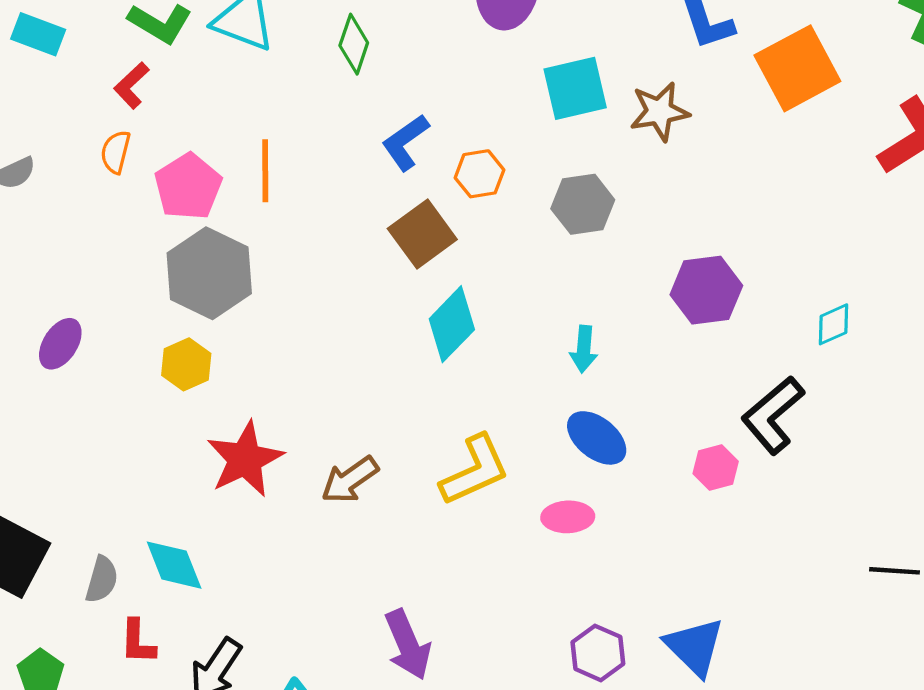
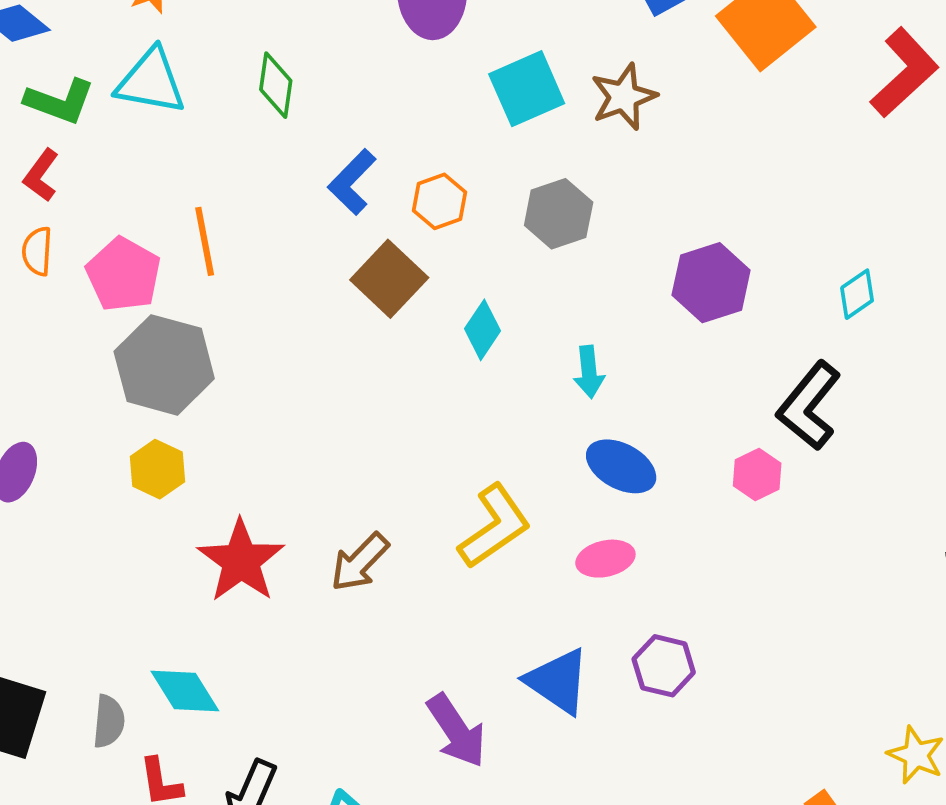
cyan diamond: (452, 324) -> (482, 330), moved, size x0.7
blue triangle: (695, 647) -> (558, 681), moved
purple hexagon: (598, 653) -> (664, 666), moved

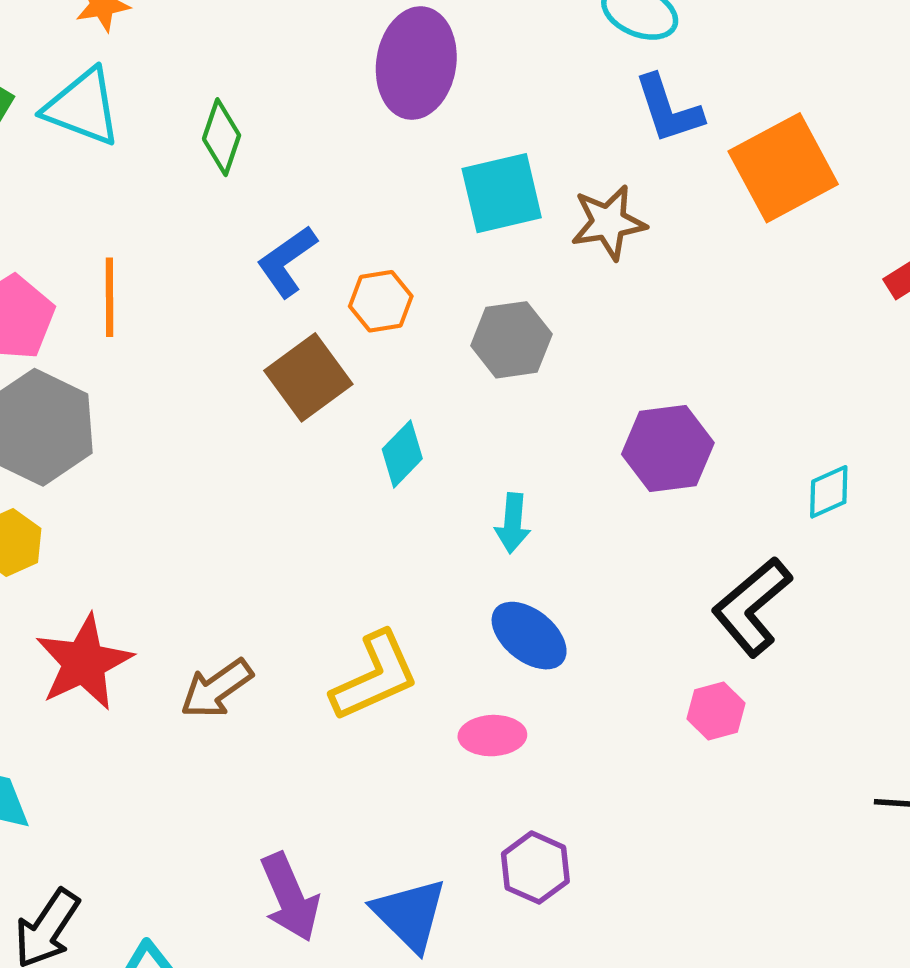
pink hexagon: (757, 475) -> (716, 711), moved
blue triangle: (558, 681) -> (410, 914), moved

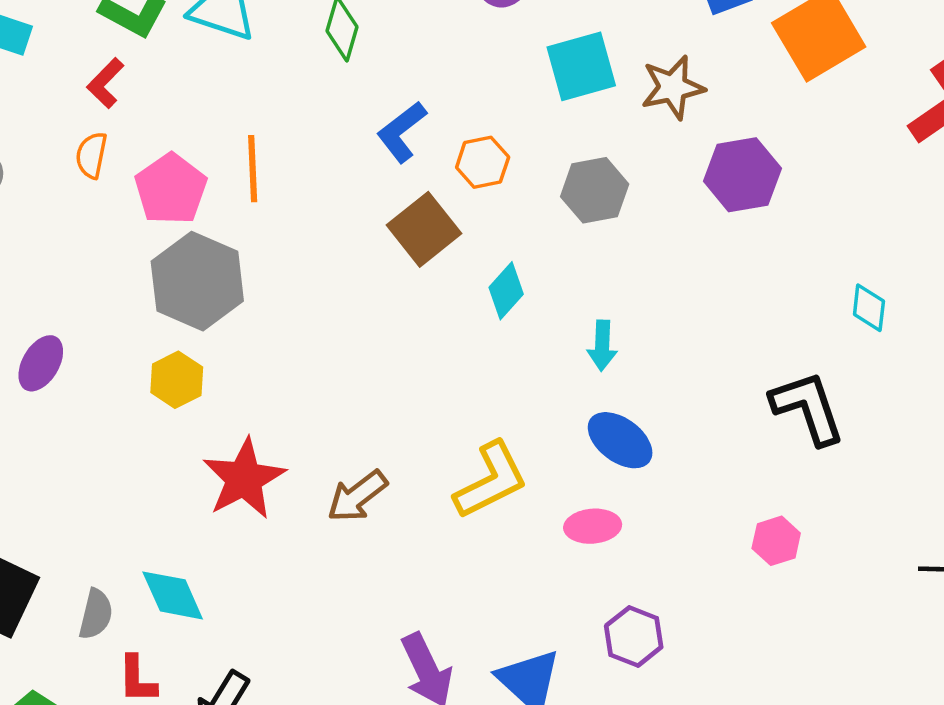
purple hexagon: (668, 449) -> (742, 175), moved
cyan diamond: (829, 492) -> (869, 308), turned -57
black L-shape: (752, 607) -> (808, 408), turned 114
pink hexagon: (716, 711) -> (776, 541), moved

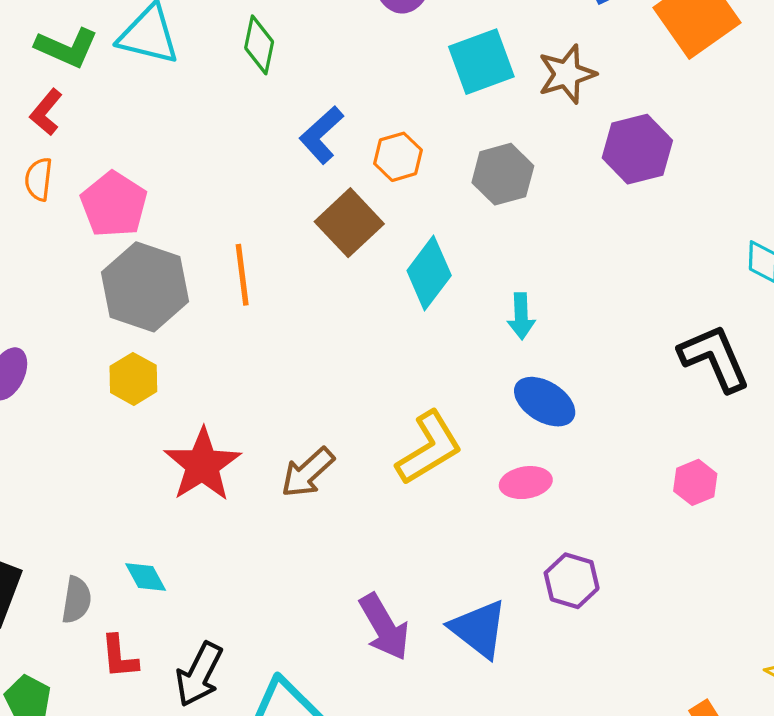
orange line: (253, 169) -> (242, 275), moved
cyan diamond: (506, 291) -> (429, 273), size x1.4
cyan diamond: (173, 595) -> (146, 577), size x0.7

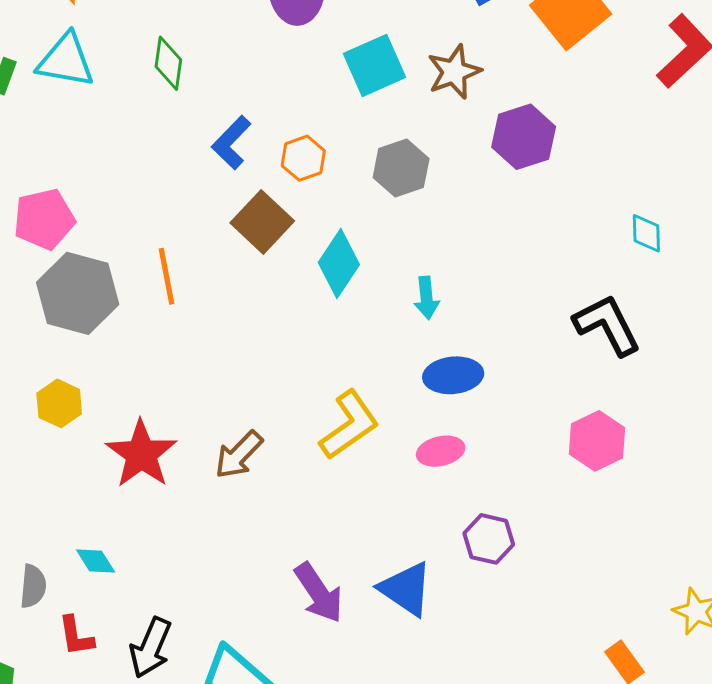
pink pentagon: (114, 204) -> (44, 219), turned 30
yellow hexagon: (133, 379) -> (59, 403), moved
blue ellipse: (545, 402) -> (453, 375), turned -34
pink hexagon: (695, 482) -> (597, 441), size x1.4

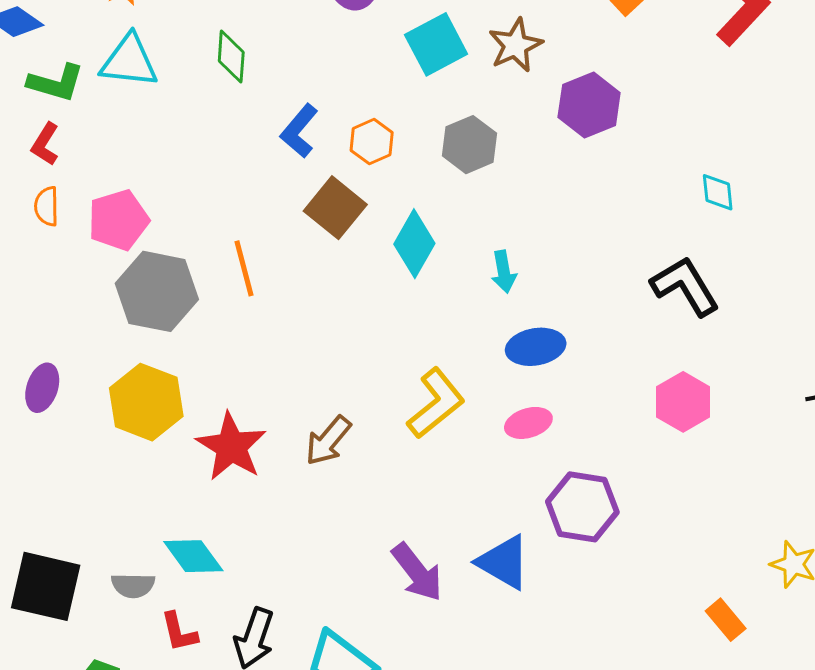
yellow hexagon: (59, 403) -> (146, 402), size x1.6
purple hexagon: (489, 539) -> (582, 507), size x1.4
cyan diamond: (96, 561) -> (193, 556), size x1.5
gray semicircle: (33, 586) -> (133, 585), turned 90

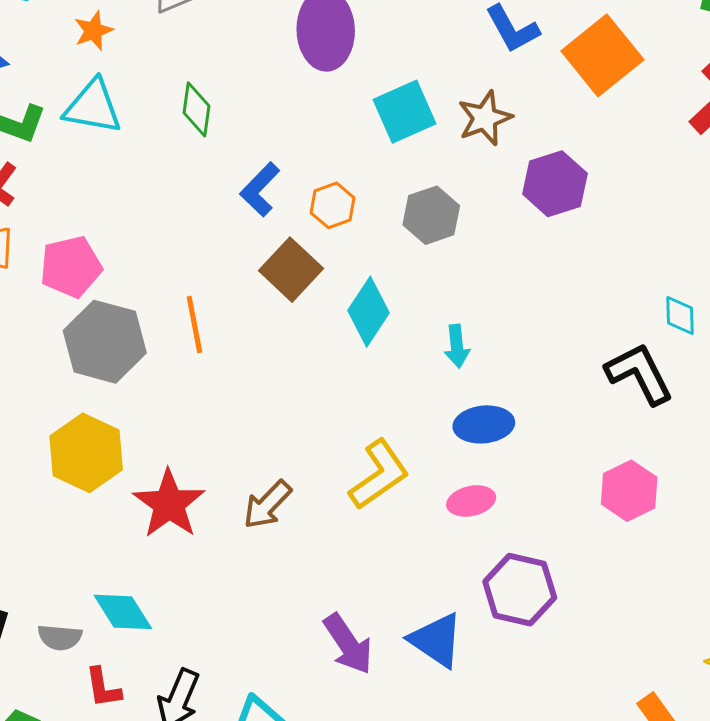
cyan diamond: (718, 192) -> (680, 316), moved

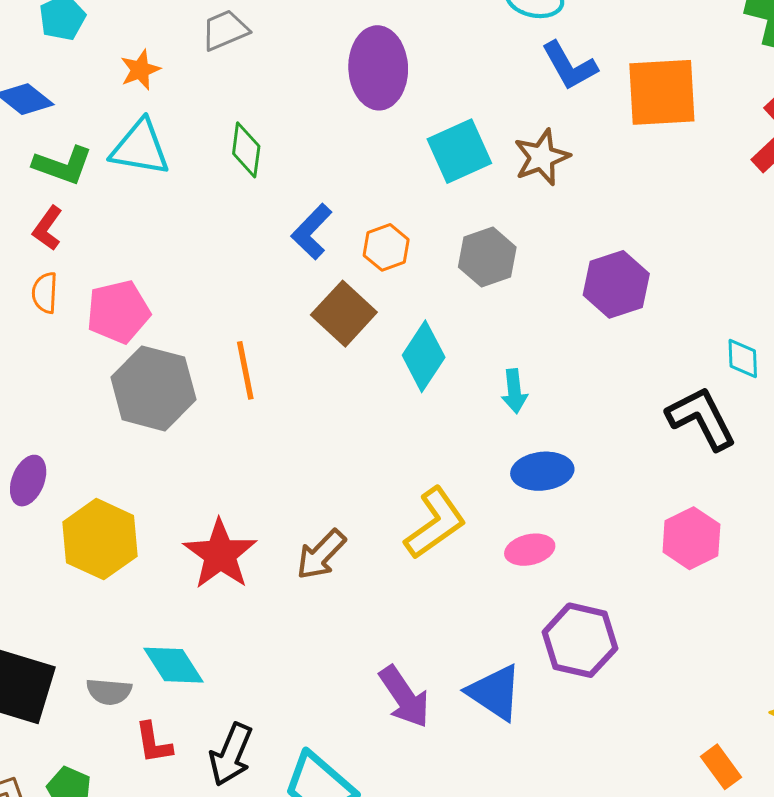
orange square: (602, 55) -> (662, 92), turned 36
purple hexagon: (555, 184) -> (616, 284), moved
yellow hexagon: (86, 453) -> (100, 539), moved

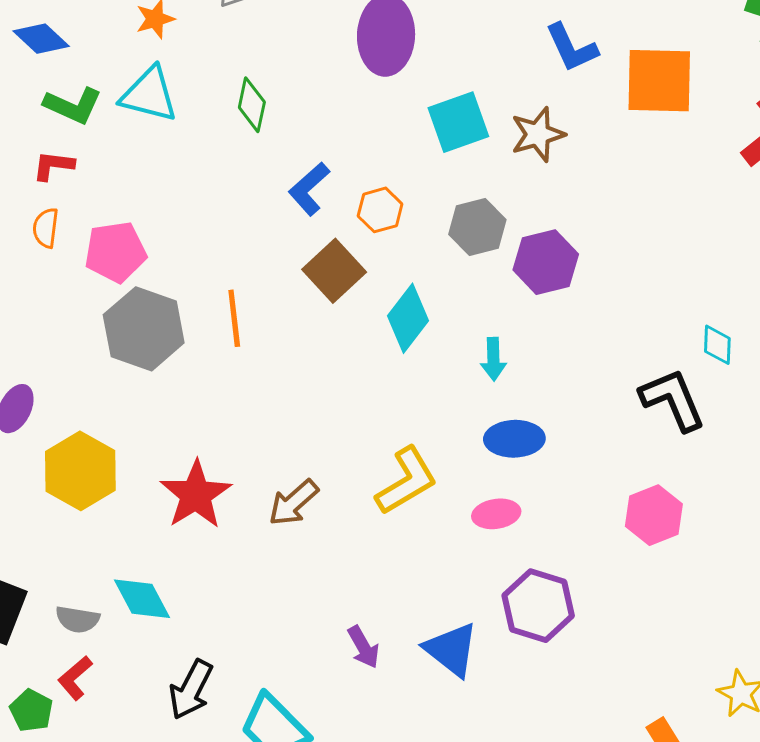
red L-shape: (48, 228) -> (53, 165), turned 57
purple hexagon: (616, 284) -> (546, 262), moved
purple arrow: (404, 697) -> (363, 647), size x0.7
red L-shape: (154, 743) -> (75, 678), moved, turned 54

